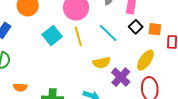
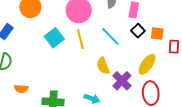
yellow semicircle: (101, 63) -> (103, 66), turned 78

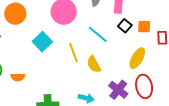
yellow line: (80, 39) -> (74, 53), moved
purple cross: (122, 81) -> (118, 90), moved
orange semicircle: (21, 89) -> (18, 77), moved

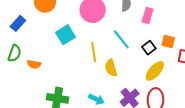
black square: (125, 26) -> (149, 48), moved

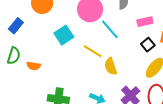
pink rectangle: (147, 16) -> (145, 22), moved, turned 63
cyan line: (121, 39) -> (110, 29), moved
yellow line: (94, 52) -> (93, 51), turned -48

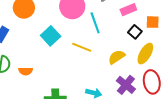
cyan line: (110, 29) -> (95, 23), turned 30
yellow semicircle: (111, 66) -> (117, 57), moved, turned 84

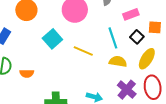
cyan line: (95, 23) -> (113, 38), moved
yellow semicircle: (117, 57) -> (118, 62), turned 42

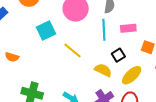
black square: (137, 37) -> (118, 55), moved
cyan line: (113, 38) -> (104, 30), moved

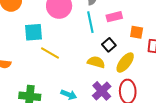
cyan square: (46, 31) -> (34, 32), turned 30
yellow line: (73, 51) -> (50, 53), moved

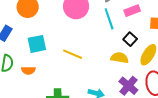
cyan square: (34, 32) -> (37, 44), moved

